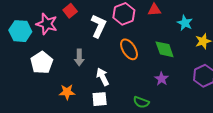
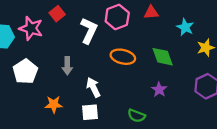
orange ellipse: (129, 49) -> (123, 57), turned -45

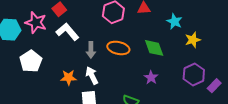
white L-shape: (89, 31) -> (67, 32), moved, turned -65
gray arrow: (67, 66) -> (91, 50), moved
orange star: (54, 104) -> (68, 78), moved

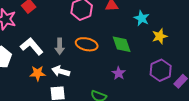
white L-shape: (67, 32) -> (32, 46), moved
white arrow: (92, 75) -> (61, 71), turned -48

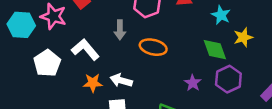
green diamond: (122, 44) -> (215, 50), moved
gray arrow: (60, 46) -> (120, 30), moved
purple hexagon: (161, 70) -> (228, 79), moved

